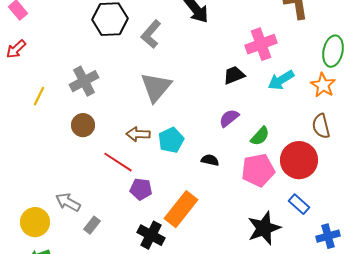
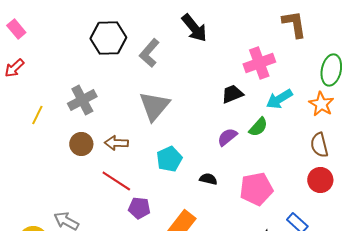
brown arrow: (138, 134) -> (116, 143), moved
green semicircle: (260, 136) -> (258, 127), moved
red circle: (299, 160) -> (320, 180), moved, size x0.7

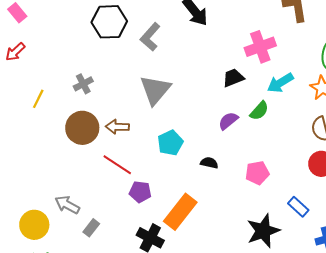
gray cross: (82, 100) -> (83, 84), size x0.7
brown circle: (81, 144) -> (82, 128), size x1.4
pink pentagon: (256, 189) -> (257, 173), size x0.7

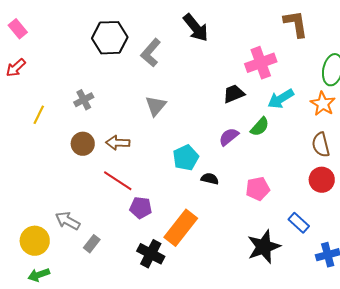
gray triangle: (155, 90) -> (156, 106), size x0.7
brown circle: (82, 128) -> (83, 144), size x0.7
cyan pentagon: (170, 143) -> (186, 158), moved

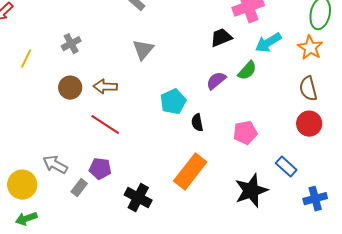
black semicircle: (210, 179) -> (197, 123), turned -114
purple pentagon: (141, 208) -> (100, 169), moved
orange rectangle: (181, 228) -> (190, 172), moved

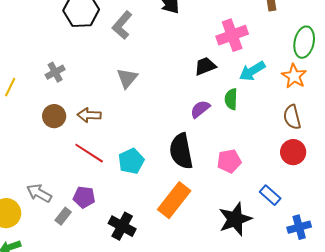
green semicircle: (247, 71) -> (231, 99), turned 140
cyan pentagon: (173, 102) -> (131, 161), moved
black semicircle: (197, 123) -> (181, 151), size x2.0

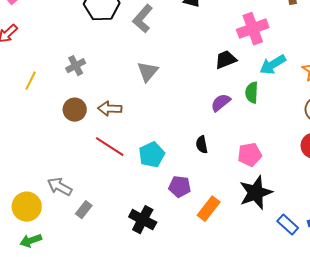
black semicircle: (181, 151) -> (202, 145), size x0.5
blue rectangle: (270, 195) -> (288, 225), moved
purple pentagon: (84, 197) -> (180, 187), moved
orange rectangle: (174, 200) -> (209, 209), moved, size x0.7
black star: (235, 219) -> (256, 193), moved

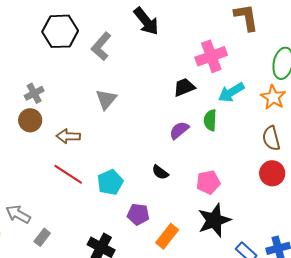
brown circle: (75, 110) -> (30, 120), moved
black semicircle: (202, 145) -> (160, 172), turned -42

